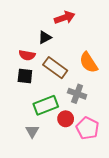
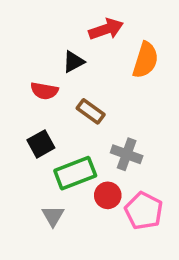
orange semicircle: (89, 62) -> (145, 60), moved, turned -130
brown rectangle: (55, 68) -> (91, 111), size x0.7
black square: (25, 76) -> (41, 144), moved, turned -35

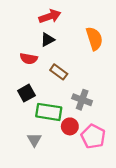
red arrow: (106, 29) -> (50, 16), moved
orange semicircle: (145, 60) -> (94, 39), turned -35
green rectangle: (75, 173) -> (49, 112), turned 30

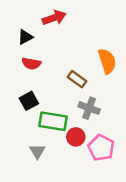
orange semicircle: (94, 39) -> (107, 61), moved
black triangle: (48, 40) -> (25, 37), moved
brown rectangle: (59, 72) -> (77, 79), moved

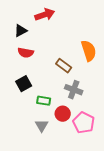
green rectangle: (53, 121) -> (44, 101), size x0.6
gray triangle: (37, 151) -> (42, 126), moved

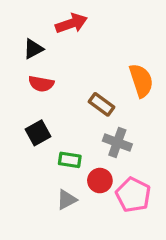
gray triangle: (42, 126) -> (67, 200), turned 32

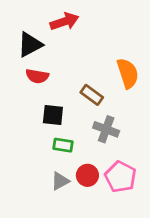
black triangle: (33, 49) -> (30, 45), size x1.4
black square: (38, 133) -> (53, 115), moved, turned 35
red circle: (100, 181) -> (87, 175), moved

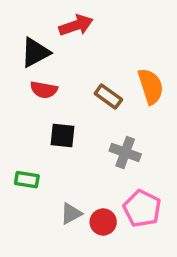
brown rectangle: (92, 95) -> (108, 97), moved
green rectangle: (63, 145) -> (27, 180), moved
red circle: (87, 175) -> (103, 222), moved

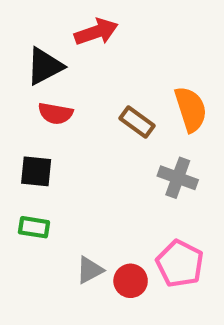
black square: (62, 136) -> (36, 171), moved
gray cross: (125, 152) -> (178, 178), moved

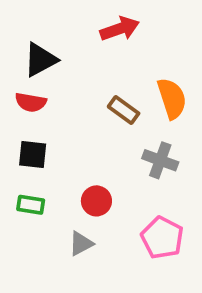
red arrow: (96, 32) -> (120, 29), moved
red semicircle: (55, 113) -> (31, 102), moved
red circle: (131, 281) -> (96, 201), moved

